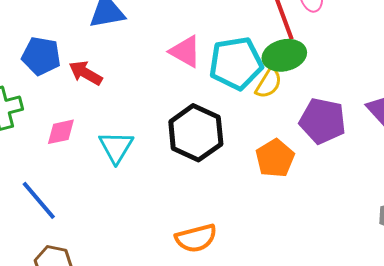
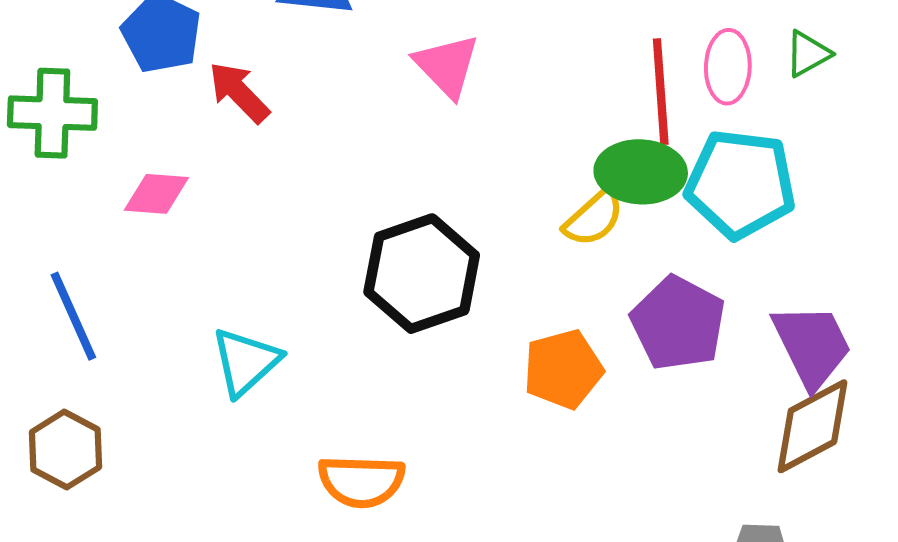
pink triangle: (185, 51) -> (447, 66), moved
cyan pentagon: (236, 63) -> (740, 184), moved
cyan triangle: (116, 147) -> (246, 362), moved

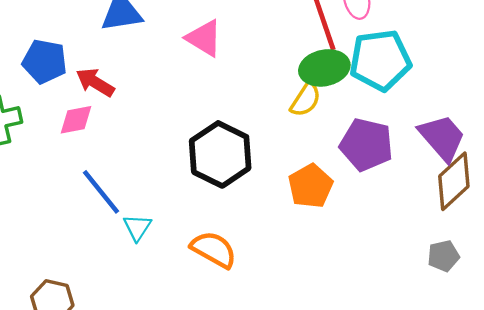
pink diamond: (156, 194) -> (76, 120), moved
blue line: (73, 316) -> (101, 192), moved
cyan triangle: (246, 362) -> (137, 228), size x0.7
orange semicircle: (361, 481) -> (214, 249), moved, turned -138

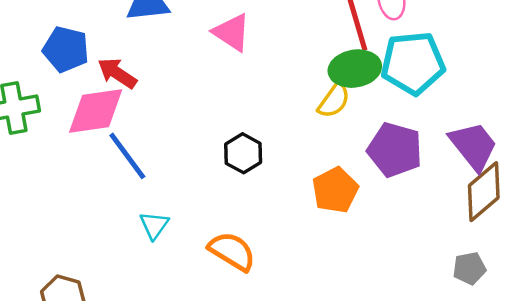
pink diamond: (76, 120) -> (96, 111), size x1.6
black hexagon: (220, 154) -> (243, 153), size x0.6
blue line: (101, 192) -> (127, 156), moved

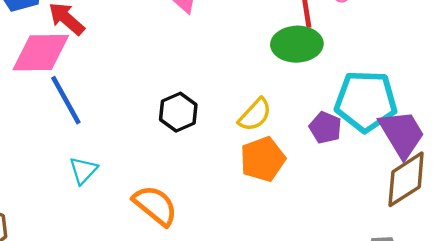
cyan pentagon: (413, 63) -> (366, 101), moved
yellow semicircle: (334, 100) -> (255, 115), moved
purple pentagon: (395, 150) -> (325, 128), size x0.6

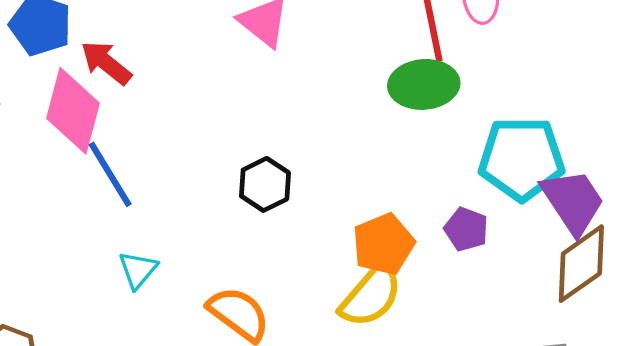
pink diamond: (41, 53) -> (73, 111), turned -72
yellow semicircle: (255, 115) -> (371, 295), moved, size x1.4
purple pentagon: (325, 128) -> (466, 229), moved

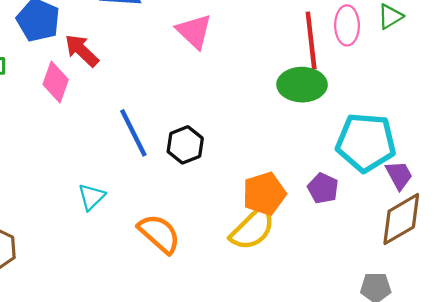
pink diamond: (73, 111) -> (56, 82), size x0.7
blue line: (110, 174) -> (133, 133), moved
purple trapezoid: (573, 201) -> (399, 175), size x0.6

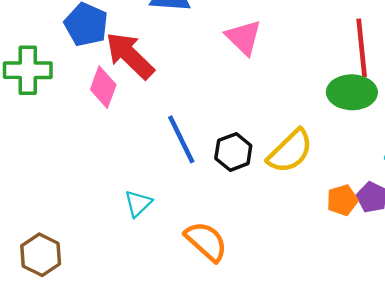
red arrow: (82, 50) -> (130, 56), size x1.4
orange pentagon: (264, 194) -> (342, 200), moved, size x0.7
yellow semicircle: (253, 229) -> (290, 151), moved

